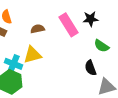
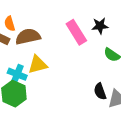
brown semicircle: (38, 29) -> (28, 37), moved, size x1.6
black semicircle: (91, 68) -> (100, 91), moved

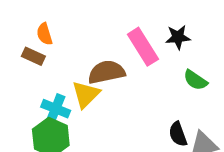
brown semicircle: (28, 37) -> (106, 72), moved
yellow triangle: (38, 65) -> (86, 94), turned -30

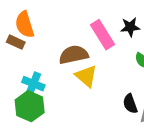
orange semicircle: (44, 34) -> (25, 25), size x1.5
yellow triangle: (86, 94) -> (86, 76), moved, turned -35

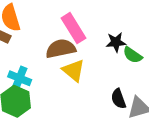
black star: (130, 27) -> (116, 42), moved
pink rectangle: (103, 35) -> (73, 28), moved

